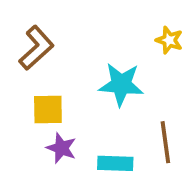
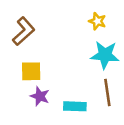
yellow star: (169, 40) -> (97, 21), moved
cyan star: (121, 84) -> (105, 55), moved

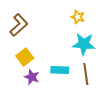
yellow square: (31, 71) -> (25, 57), turned -36
cyan rectangle: (75, 106) -> (60, 70), moved

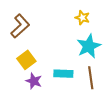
cyan star: (84, 44) -> (89, 46), turned -30

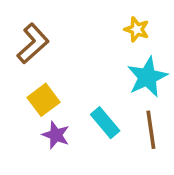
cyan rectangle: (63, 74) -> (105, 123), turned 48

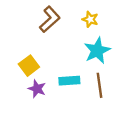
brown L-shape: (33, 44) -> (50, 19), moved
cyan rectangle: (105, 123) -> (69, 81), turned -54

